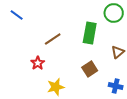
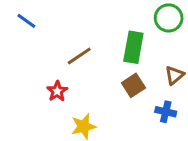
brown square: (90, 69) -> (133, 85), moved
blue cross: (116, 86) -> (166, 112), moved

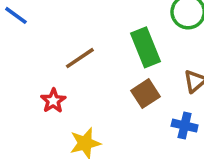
green rectangle: (133, 47) -> (146, 47), turned -32

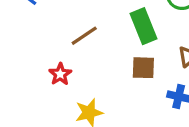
brown square: (146, 94) -> (143, 68), turned 35

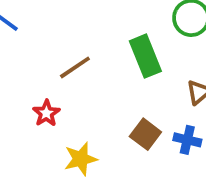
brown square: (143, 68) -> (145, 134), moved, turned 35

